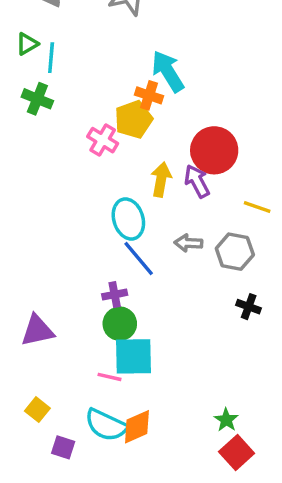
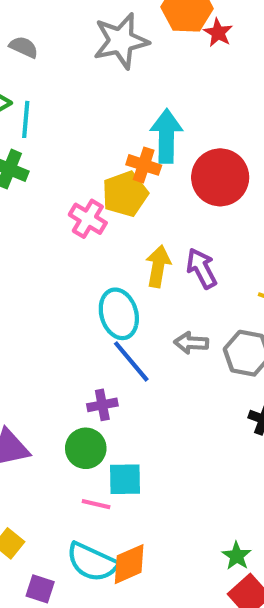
cyan arrow: (168, 71) -> (166, 136), turned 33
red circle: (214, 150) -> (220, 177), moved
green circle: (120, 324) -> (86, 448), moved
cyan square: (134, 356) -> (125, 479), size x0.7

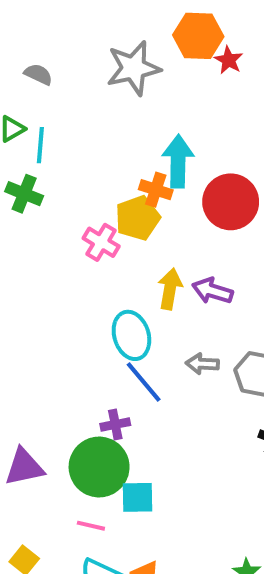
purple arrow: (202, 268) -> (212, 291), turned -45
green circle: (86, 448) -> (99, 467), size x1.5
pink line: (96, 504) -> (91, 526), moved

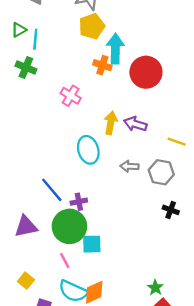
yellow pentagon: (138, 218) -> (92, 26), moved
blue line: (144, 382) -> (52, 190), moved
pink line: (91, 526) -> (65, 261), turned 49

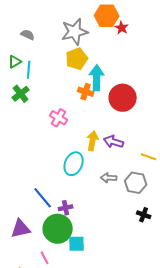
green cross: (26, 67) -> (21, 94), turned 30
cyan ellipse: (88, 150) -> (74, 164), turned 40
pink line: (65, 261) -> (45, 258), moved

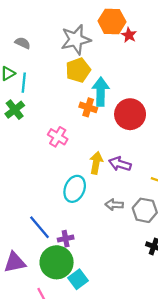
cyan square: (77, 244) -> (78, 279), turned -36

